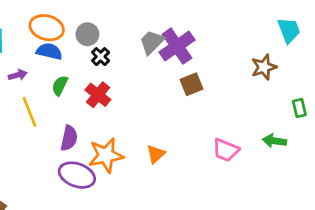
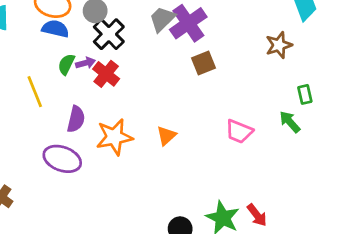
black cross: (101, 57) -> (109, 34), size x1.6
purple arrow: (18, 75) -> (86, 63), moved
green rectangle: (299, 108) -> (305, 94), moved
green arrow: (274, 141) -> (290, 122), turned 40
purple ellipse: (77, 175) -> (62, 159), moved

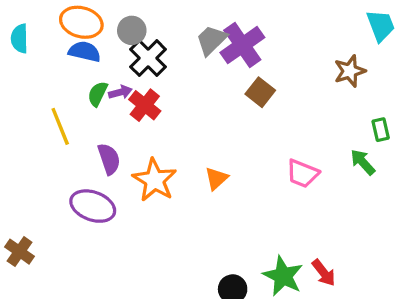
brown square: (203, 63) -> (260, 92), turned -30
purple semicircle: (76, 119) -> (109, 159), turned -32
orange star: (114, 137) -> (155, 180), turned -30

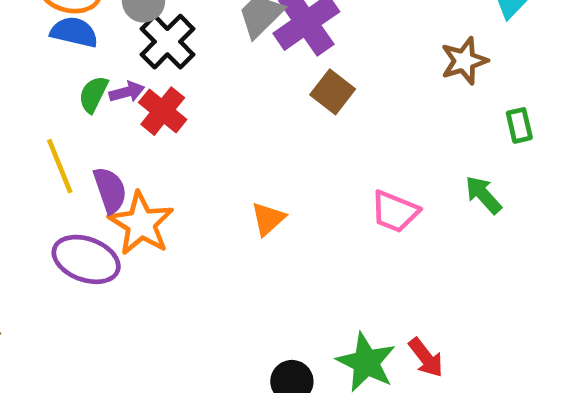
yellow line: (60, 126) -> (60, 166), moved
green rectangle: (381, 130) -> (519, 125), moved
orange star: (155, 180) -> (141, 224), moved

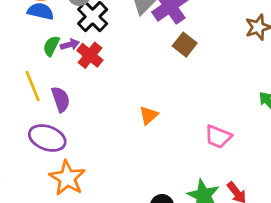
pink trapezoid: (395, 212) -> (218, 137), moved
orange star: (141, 224) -> (67, 178), moved

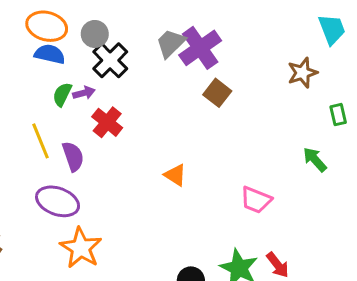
red cross: (90, 55) -> (107, 122), moved
orange triangle: (149, 115) -> (175, 175), turned -45

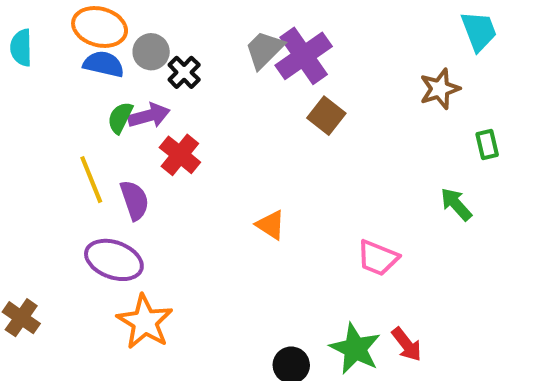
gray circle: (95, 34) -> (151, 52), moved
black cross: (110, 60) -> (184, 72), size x0.7
purple arrow: (84, 93) -> (149, 116), size x1.4

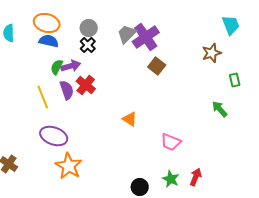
gray circle: (151, 52) -> (89, 28), moved
purple semicircle: (135, 200) -> (67, 90), moved
pink trapezoid: (378, 258) -> (171, 142), moved
red arrow: (407, 344) -> (196, 177), turned -120
green star: (355, 349) -> (171, 179), size x0.7

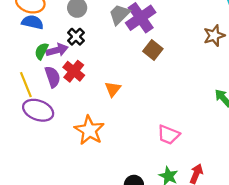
black cross: (88, 45) -> (76, 37), moved
orange triangle: (130, 119) -> (113, 89), moved, turned 35
purple ellipse: (54, 136) -> (38, 110), moved
orange star: (69, 166) -> (89, 130), moved

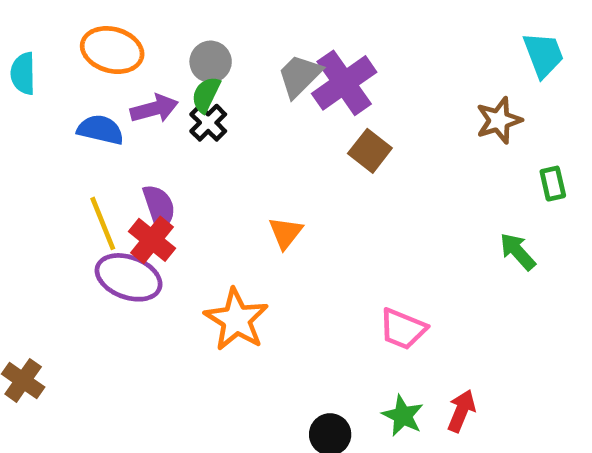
blue semicircle: (33, 22) -> (100, 130), moved
purple arrow: (57, 50) -> (154, 109), moved
green semicircle: (41, 51) -> (206, 95), moved
red cross: (74, 71) -> (152, 240), moved

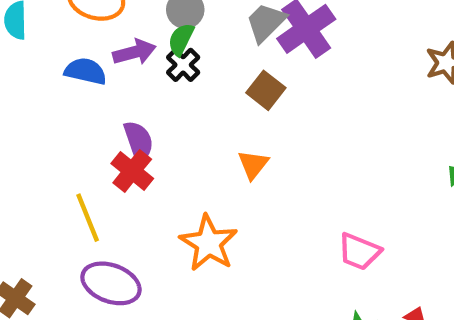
brown square: (370, 151) -> (266, 90), moved
yellow line: (103, 223) -> (88, 218), moved
purple ellipse: (129, 277) -> (111, 283), moved

